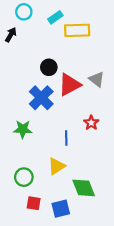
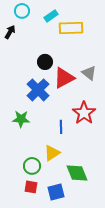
red star: (91, 123) -> (84, 113), size x1.6
green circle: (24, 177) -> (32, 166), moved

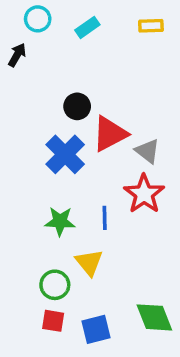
yellow rectangle: (71, 28) -> (151, 26), moved, size x0.6
gray triangle: (89, 73) -> (147, 151), moved
green star: (21, 119) -> (60, 221), moved
yellow triangle: (52, 153) -> (89, 263), turned -36
green diamond: (77, 173) -> (154, 317), moved

